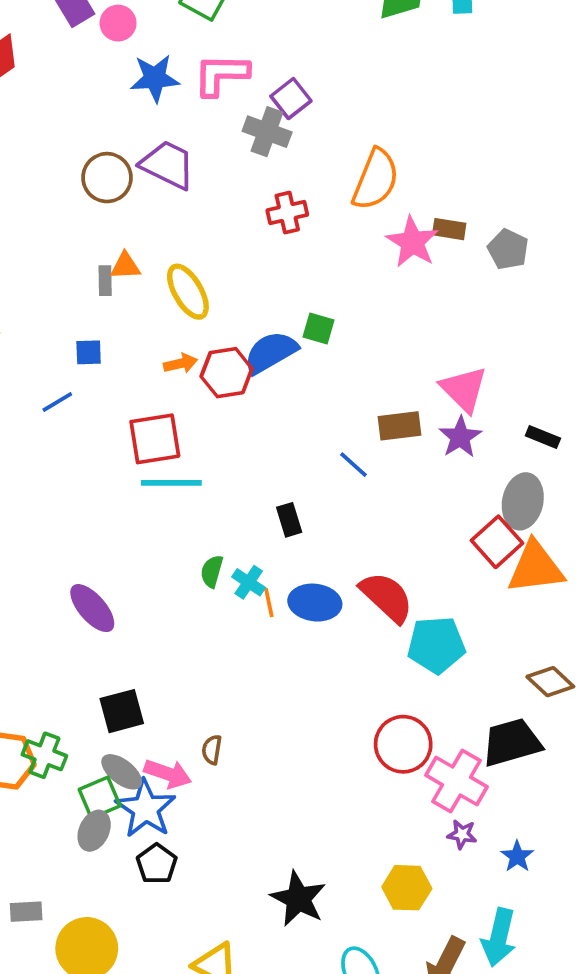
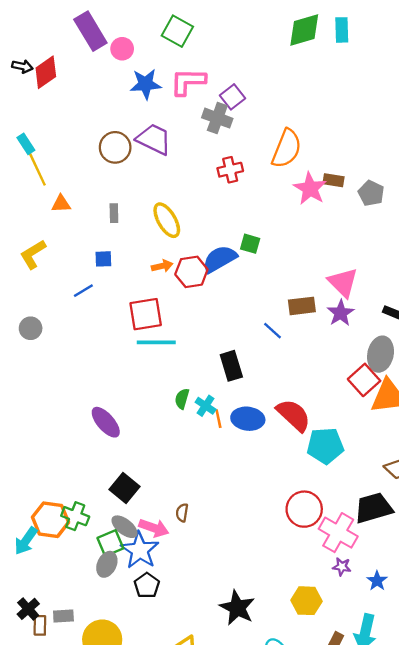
orange triangle: (125, 266) -> (61, 204), moved
black rectangle: (289, 520) -> (231, 366), size x1.4
black square: (122, 711) -> (124, 488), turned -36

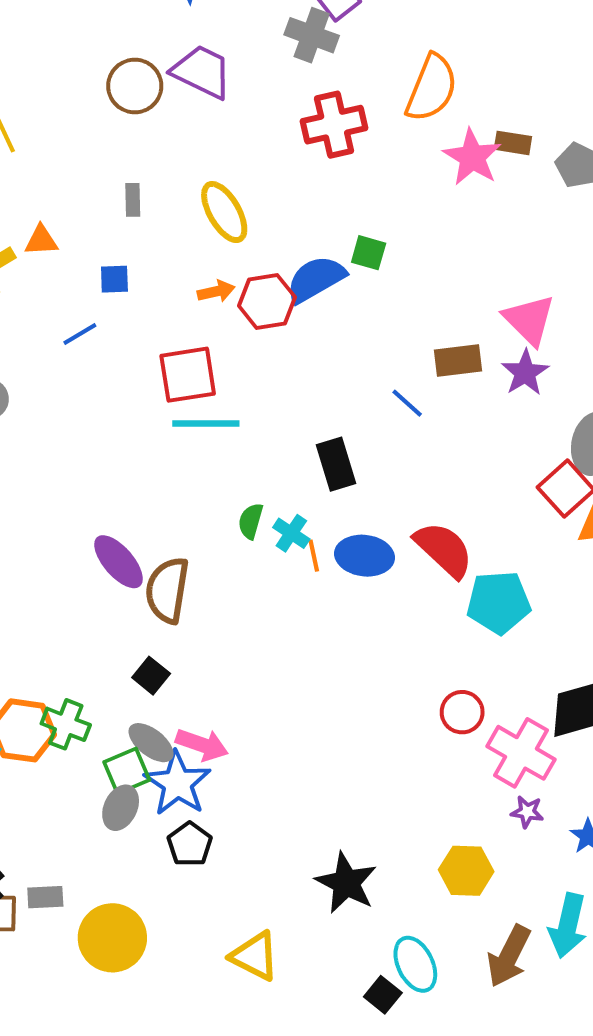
red cross: (230, 170) -> (334, 125), size x1.4
orange triangle: (61, 204) -> (41, 240), moved
black square: (124, 488) -> (151, 676), size x0.7
red circle: (304, 509) -> (462, 712), size x0.7
brown semicircle: (182, 513) -> (167, 590), moved, size x2.0

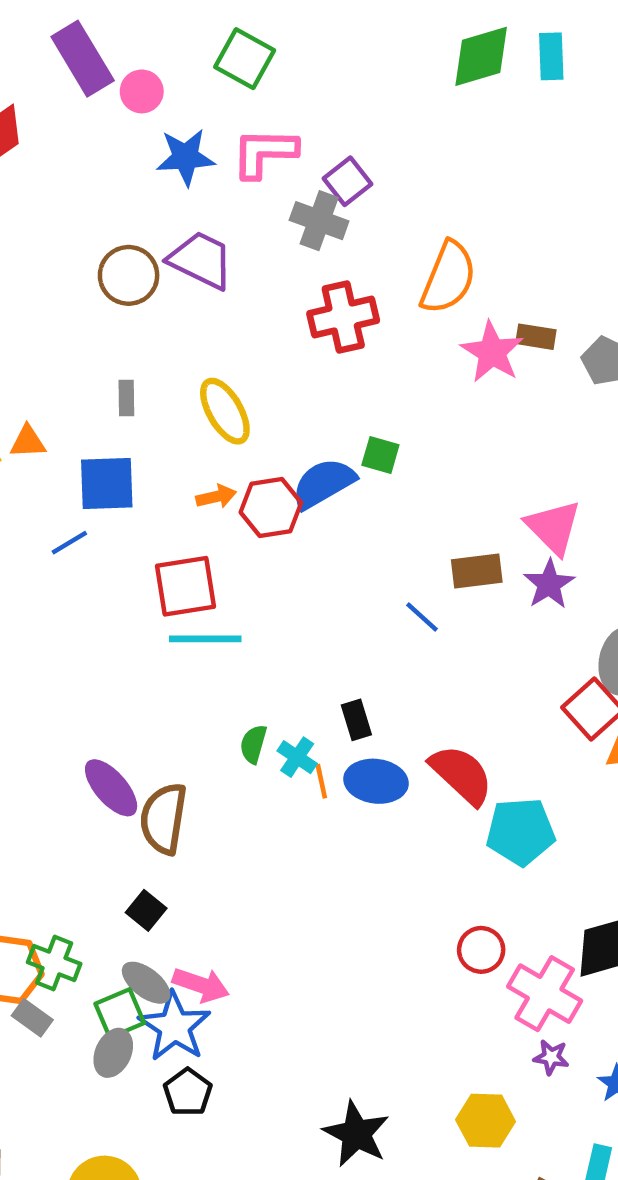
blue square: (114, 279) -> (107, 483), size x1.8
black rectangle: (336, 464) -> (356, 720), moved, size x0.7
gray rectangle: (45, 897) -> (32, 1018), moved, turned 39

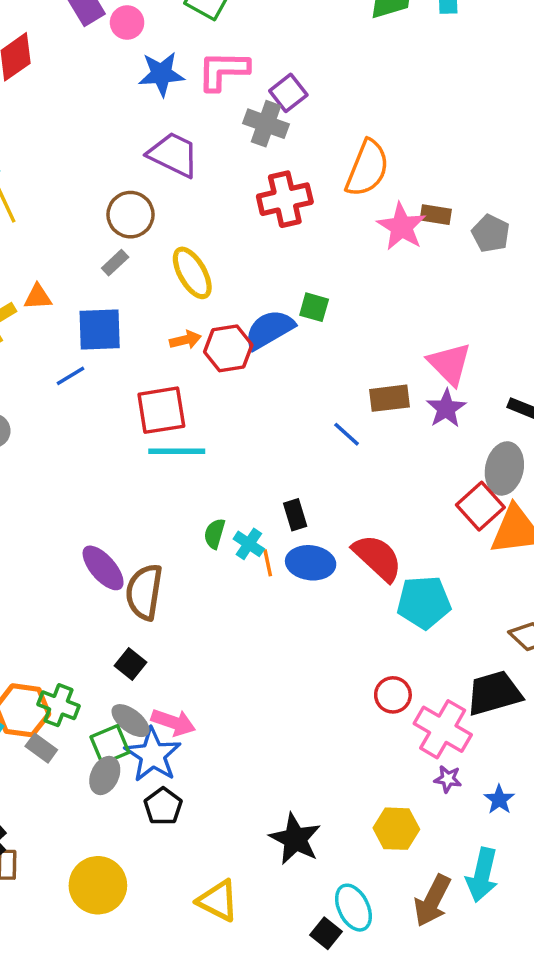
brown circle: (129, 275) -> (130, 215), moved
gray rectangle: (126, 398) -> (115, 263), turned 48

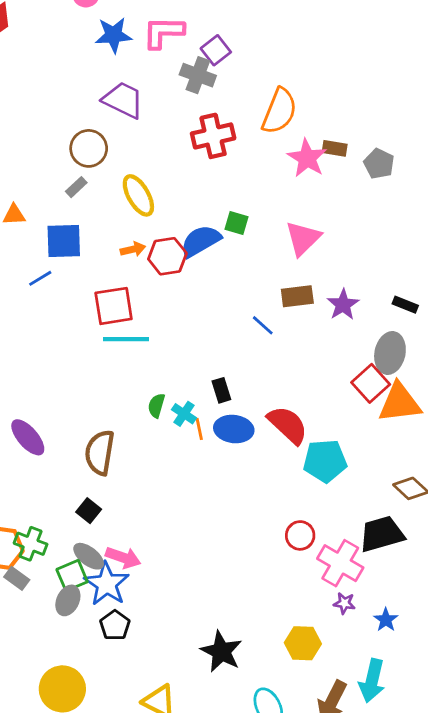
pink triangle: (450, 364) -> (303, 238), moved, turned 30
purple ellipse: (103, 568) -> (28, 437), moved

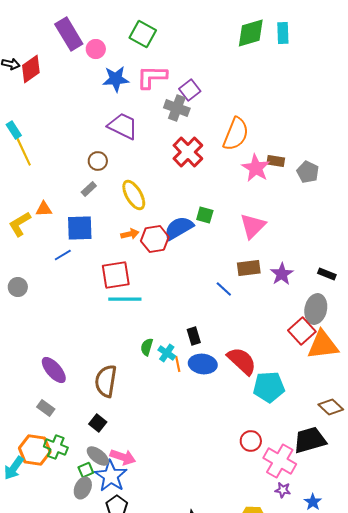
red cross: (213, 136) -> (188, 152), turned -32
brown circle: (89, 148) -> (98, 161), size x0.7
green square: (72, 576) -> (86, 470), size x0.7
gray rectangle: (17, 578) -> (46, 408), moved

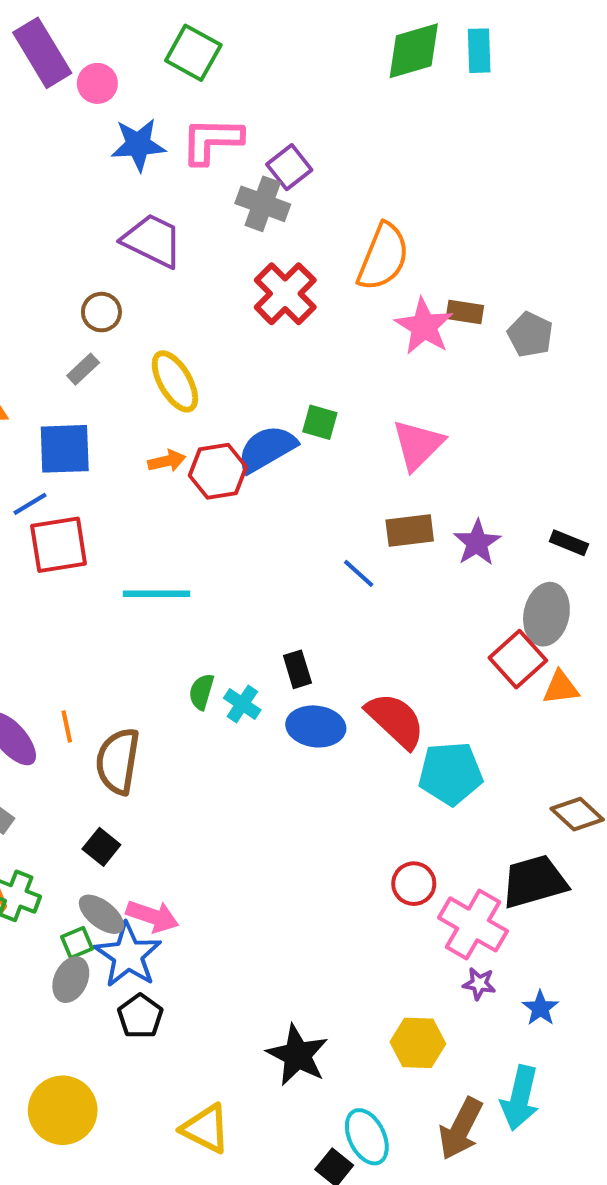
red square: (116, 275) -> (59, 545), moved
orange triangle: (323, 345) -> (561, 688), size x0.6
orange line: (178, 364) -> (67, 726), moved

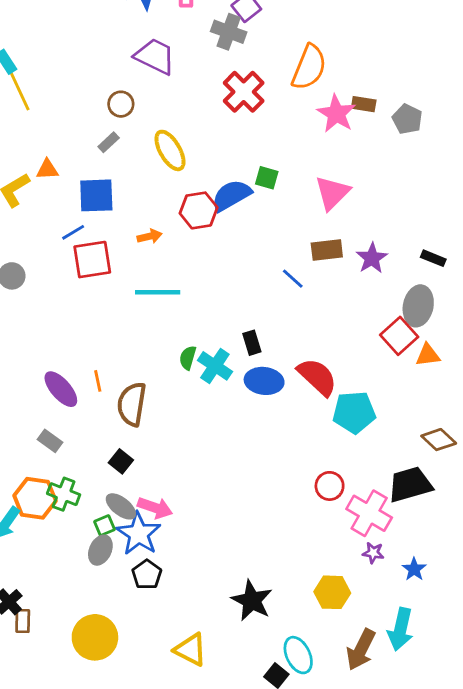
orange arrow: (167, 461) -> (150, 236), moved
cyan cross: (242, 704) -> (215, 366), size x1.4

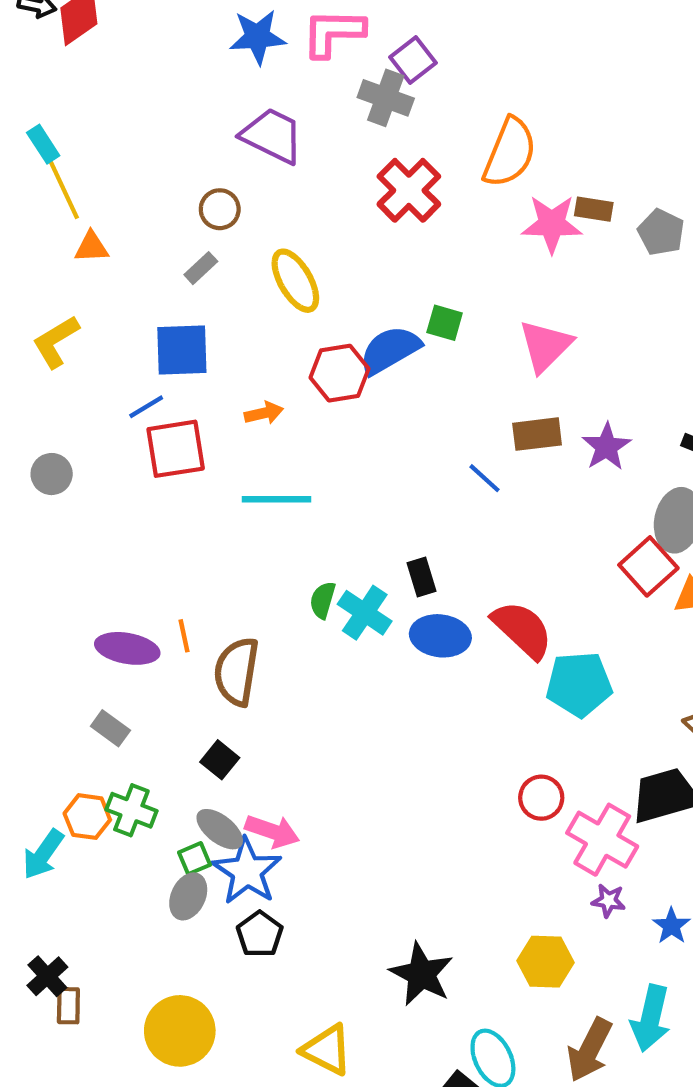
pink star: (336, 114) -> (552, 224), turned -30
orange triangle: (47, 170) -> (92, 247), moved
purple ellipse: (61, 389) -> (127, 648), turned -39
orange hexagon: (35, 498) -> (87, 817), size x0.7

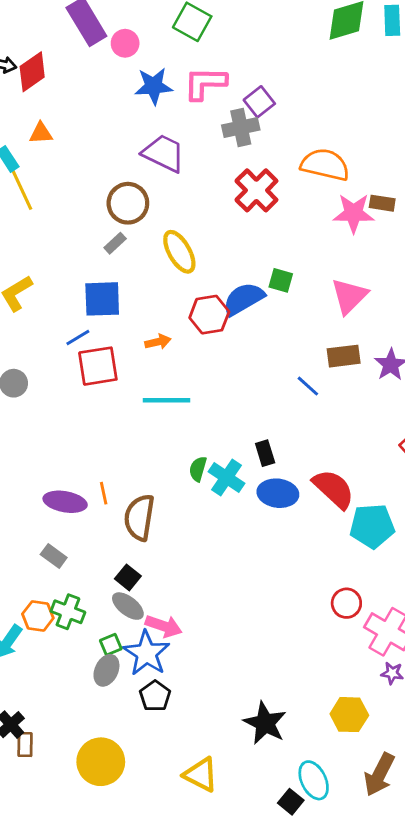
gray cross: (386, 98) -> (241, 128), turned -32
orange semicircle: (510, 152) -> (325, 165), turned -99
brown circle: (220, 209) -> (128, 203), size x1.5
orange triangle: (92, 247) -> (41, 133), moved
gray ellipse: (220, 829) -> (128, 606), moved

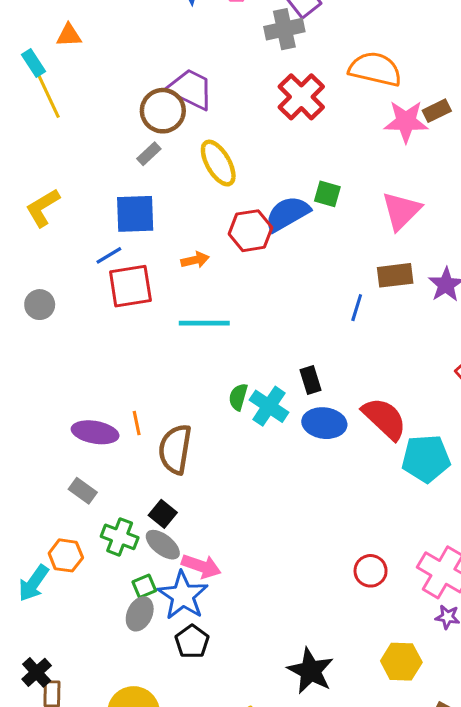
purple trapezoid: (164, 153) -> (190, 89), moved
brown rectangle: (382, 203) -> (437, 111), turned -35
blue line: (308, 386) -> (357, 308), turned 65
red circle: (346, 603) -> (371, 571), moved
green cross: (68, 612) -> (120, 537), moved

